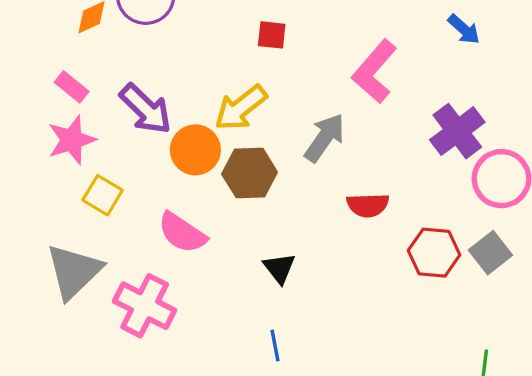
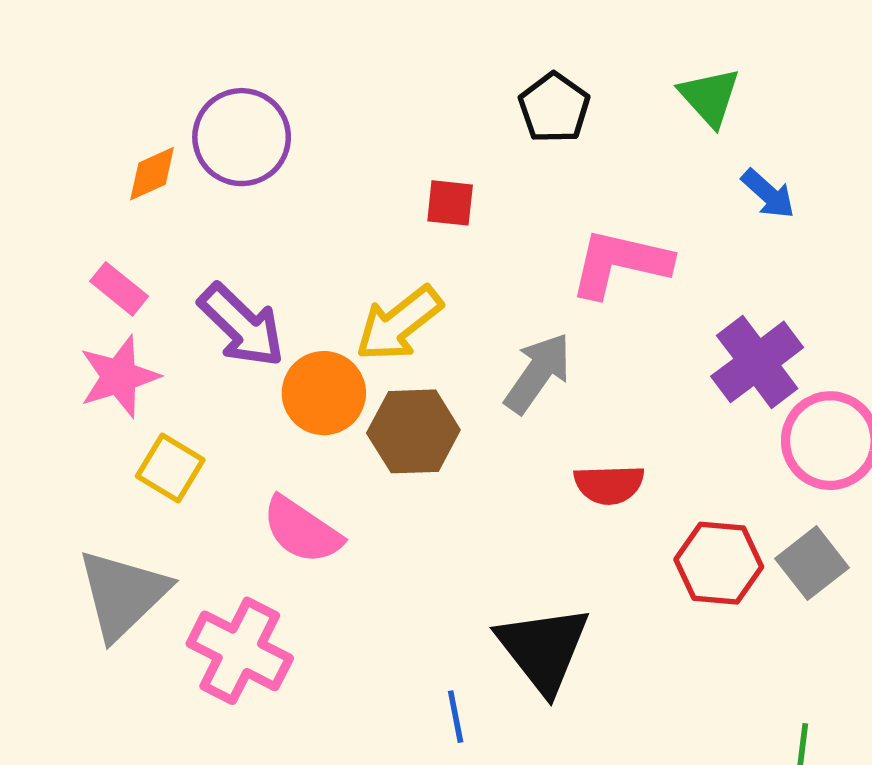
pink L-shape: (374, 71) -> (620, 263), turned 62
black triangle: (279, 268) -> (543, 649), moved, size x1.8

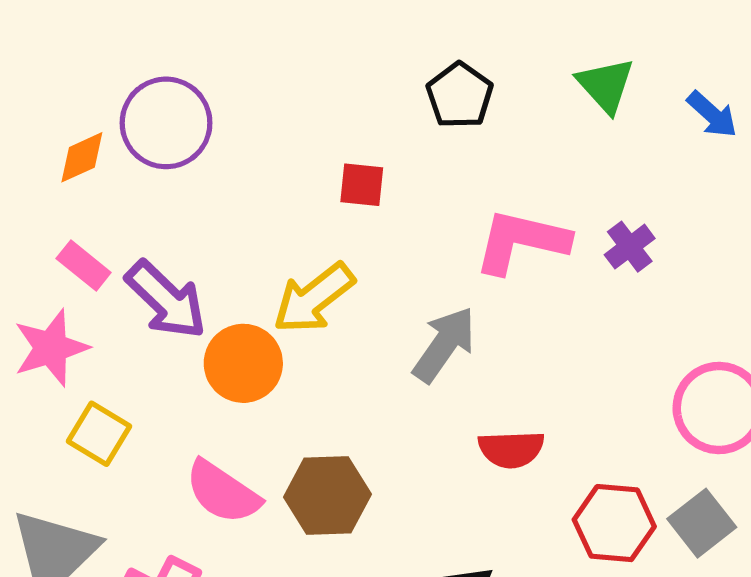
blue arrow: (768, 194) -> (712, 114), moved
pink rectangle: (119, 289) -> (84, 265), moved
purple cross: (757, 362) -> (630, 247), moved, size x0.6
brown hexagon: (413, 431) -> (327, 496), moved

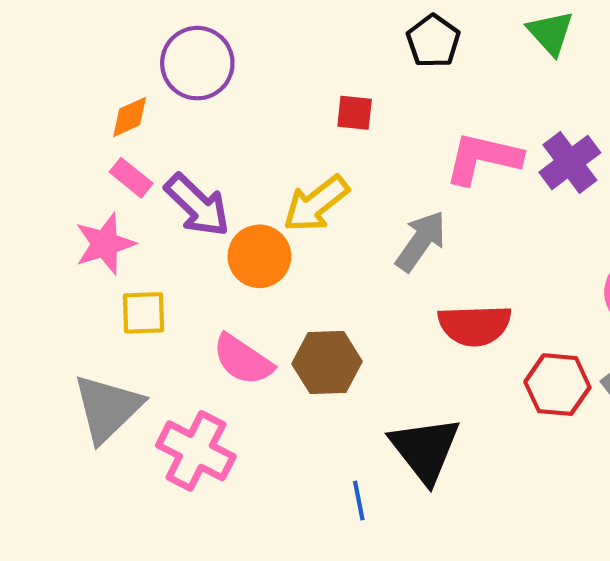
orange diamond: (82, 157) -> (130, 117), moved
purple cross: (630, 247) -> (570, 162), size x1.5
yellow square: (99, 434) -> (143, 313), turned -33
red semicircle: (511, 449) -> (475, 325), size x1.4

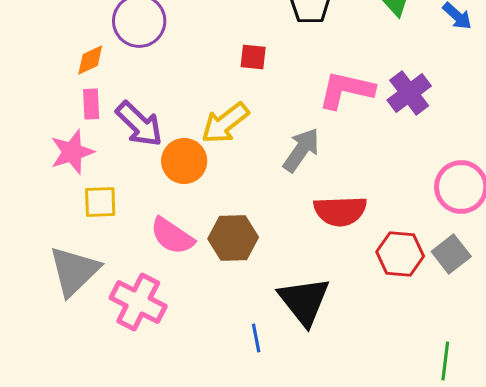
pink rectangle: (131, 178) -> (91, 104), turned 48

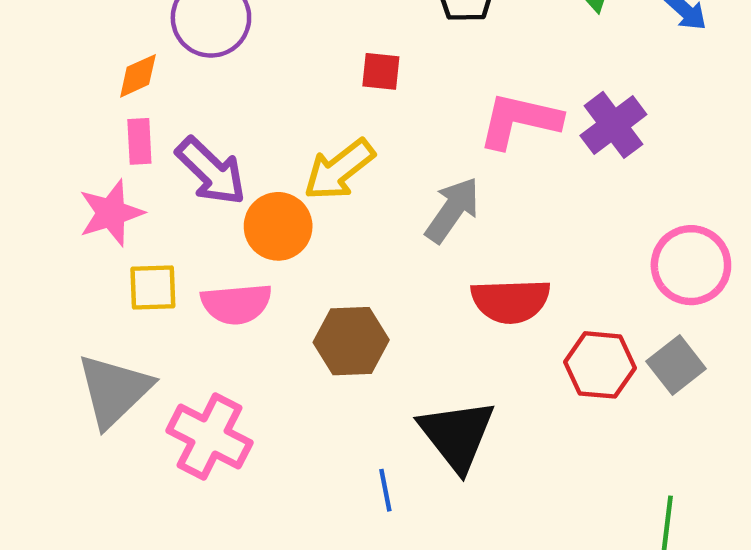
pink semicircle: (172, 236) -> (236, 304), moved, turned -39

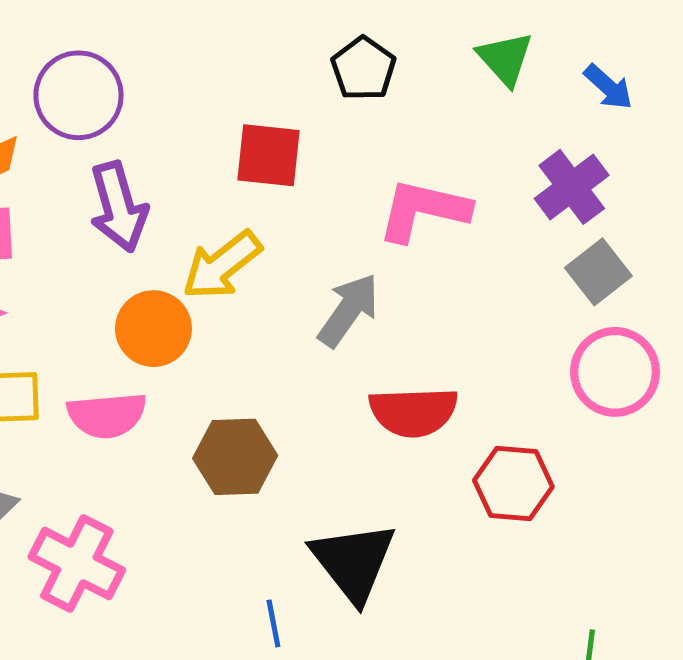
red square: (381, 71) -> (268, 155), size x1.5
purple cross: (613, 125) -> (572, 187), moved
purple arrow: (211, 171) -> (118, 207), moved, turned 30
gray square: (676, 365) -> (598, 272), moved

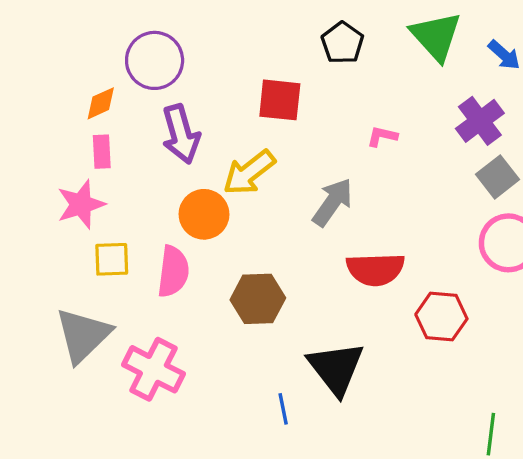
green triangle: (505, 59) -> (436, 36), size x1.4
pink L-shape: (423, 210) -> (382, 136), size x0.5
pink semicircle: (107, 415) -> (173, 271), turned -78

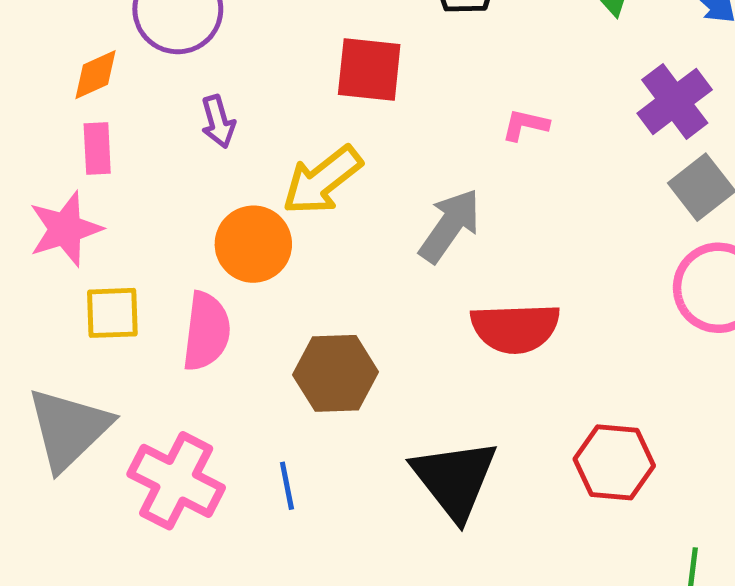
purple arrow: (181, 134) -> (218, 122), size x0.6
red hexagon: (441, 317) -> (614, 462), moved
blue line: (283, 409) -> (287, 486), moved

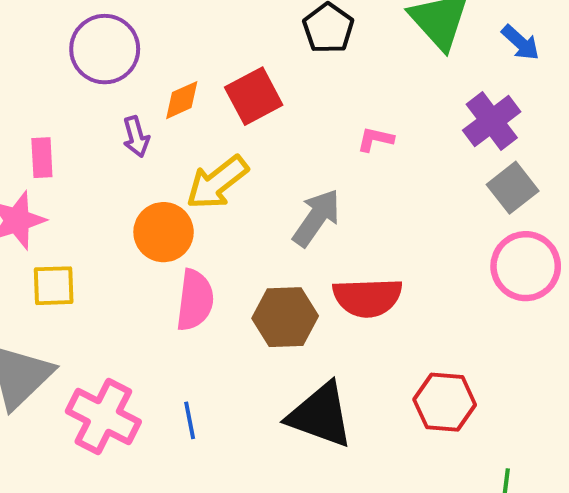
red square: (369, 70) -> (254, 96), turned -34
orange diamond: (96, 75) -> (182, 100), moved
pink semicircle: (206, 331) -> (195, 300), moved
brown hexagon: (336, 373) -> (285, 317), moved
black triangle: (455, 479) -> (320, 415), turned -32

